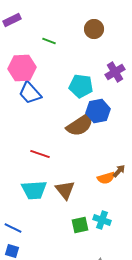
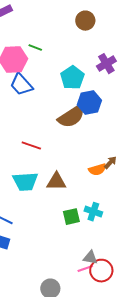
green line: (49, 41) -> (35, 48), moved
cyan pentagon: (81, 86) -> (72, 78), turned 30
brown triangle: (65, 190) -> (56, 182), turned -50

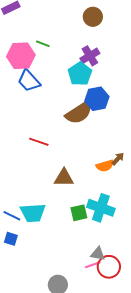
purple cross: (106, 64) -> (90, 56), moved
cyan trapezoid: (25, 182) -> (33, 213), moved
cyan cross: (93, 212) -> (101, 208), size x1.5

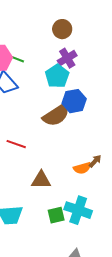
brown circle: (93, 17) -> (62, 29), moved
green line: (43, 44) -> (17, 59), moved

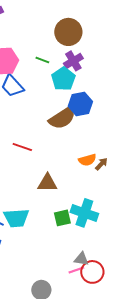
brown circle: (62, 29) -> (68, 32), size x1.4
green line: (17, 59) -> (42, 60), moved
orange semicircle: (82, 168) -> (87, 160), moved

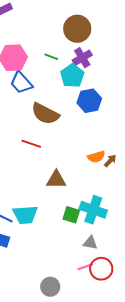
brown semicircle: (62, 118) -> (45, 114), moved, turned 60
green square: (62, 218) -> (71, 215), turned 30
gray triangle: (81, 259) -> (90, 243), moved

